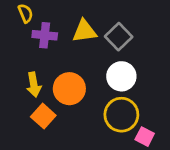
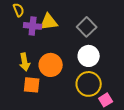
yellow triangle: (84, 31) -> (49, 22), moved
orange square: (43, 116) -> (32, 85), turned -36
pink square: (145, 137) -> (106, 100), turned 32

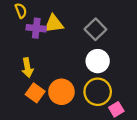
orange circle: (51, 65) -> (61, 92), moved
orange square: (32, 85) -> (35, 93), turned 30

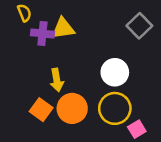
gray square: (95, 29) -> (139, 26), moved
yellow arrow: (27, 68) -> (57, 80), moved

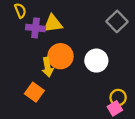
orange circle: (72, 108) -> (61, 56), moved
yellow circle: (115, 108) -> (118, 97), moved, size x0.6

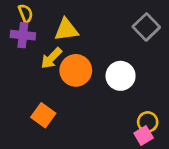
purple cross: (36, 28) -> (23, 35), moved
yellow arrow: (47, 67) -> (51, 58), moved, turned 54

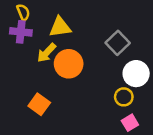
gray square: (146, 27) -> (118, 43), moved
white circle: (121, 76) -> (136, 74), moved
yellow circle: (148, 122) -> (124, 97), moved

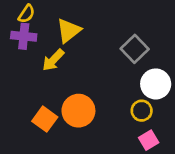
yellow semicircle: (23, 12) -> (27, 14), turned 56
yellow triangle: (60, 27) -> (69, 31), turned -30
orange circle: (69, 64) -> (78, 111), moved

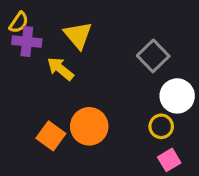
yellow semicircle: (27, 14) -> (19, 22), moved
yellow triangle: (69, 31) -> (78, 35), turned -32
yellow arrow: (53, 60) -> (60, 69), turned 85

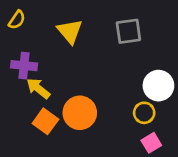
purple cross: (27, 42) -> (24, 66), moved
gray square: (153, 56) -> (128, 31), moved, turned 36
yellow arrow: (60, 69) -> (38, 88), moved

